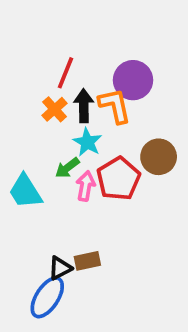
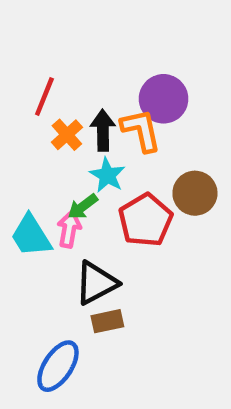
red line: (65, 73) -> (44, 97), moved
pink arrow: (86, 186) -> (69, 229), moved
black triangle: (60, 268) -> (96, 283), moved, size x1.5

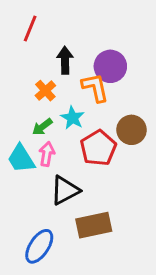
red line: (44, 97) -> (30, 29), moved
black arrow: (103, 130) -> (65, 60), moved
green arrow: (83, 207) -> (42, 127), moved
brown rectangle: (107, 321) -> (94, 225), moved, size x1.6

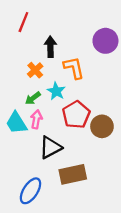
purple circle: (110, 66) -> (105, 41), moved
brown circle: (132, 130) -> (102, 126), moved

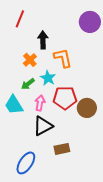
purple circle: (105, 41) -> (90, 22), moved
red pentagon: (76, 115) -> (65, 98), turned 30
pink arrow: (36, 119) -> (40, 103), moved
brown rectangle: (73, 174) -> (62, 149), size x0.7

